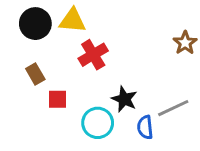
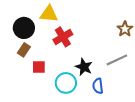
black circle: (35, 24) -> (24, 28), moved
brown rectangle: (35, 74) -> (24, 50), turned 64
gray line: (173, 108) -> (117, 60), moved

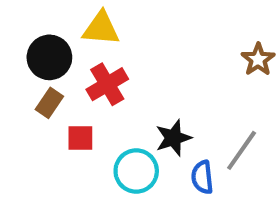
red cross: (63, 37) -> (107, 84), moved
gray line: (117, 60) -> (242, 150), moved, turned -30
black star: (84, 67) -> (173, 138), turned 30

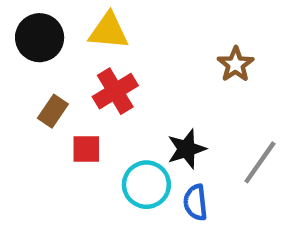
black circle: (49, 57) -> (40, 38), moved
brown star: (258, 59) -> (235, 64), moved
blue semicircle: (202, 177) -> (195, 202), moved

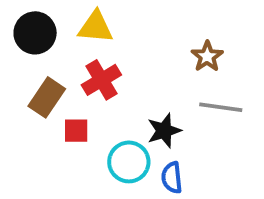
brown rectangle: (53, 111) -> (47, 97), size x1.4
gray line: (260, 162) -> (221, 107), moved, turned 63

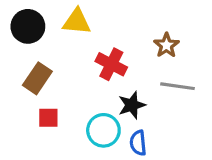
red cross: (101, 80) -> (111, 64), moved, turned -32
red square: (76, 131) -> (48, 118), moved

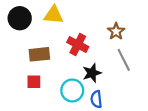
brown rectangle: (37, 78) -> (39, 54), moved, turned 50
gray line: (177, 86) -> (124, 60), turned 55

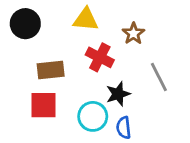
yellow triangle: (54, 15) -> (86, 19), moved
brown star: (116, 31) -> (133, 33), moved
red square: (34, 82) -> (44, 105), size x1.5

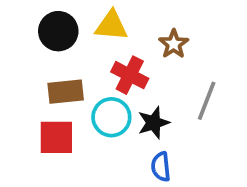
black circle: (25, 24) -> (58, 31), moved
gray line: (159, 77) -> (207, 101), turned 48
cyan circle: (93, 116) -> (111, 117), moved

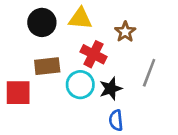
red square: (56, 137) -> (18, 93), moved

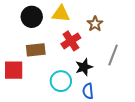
red cross: (93, 54) -> (71, 41), turned 30
cyan circle: (80, 85) -> (61, 81), moved

